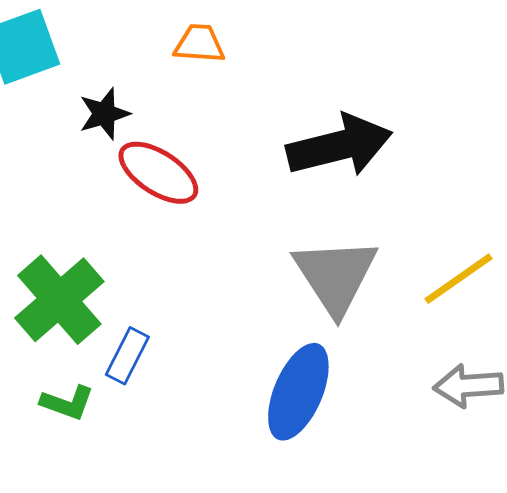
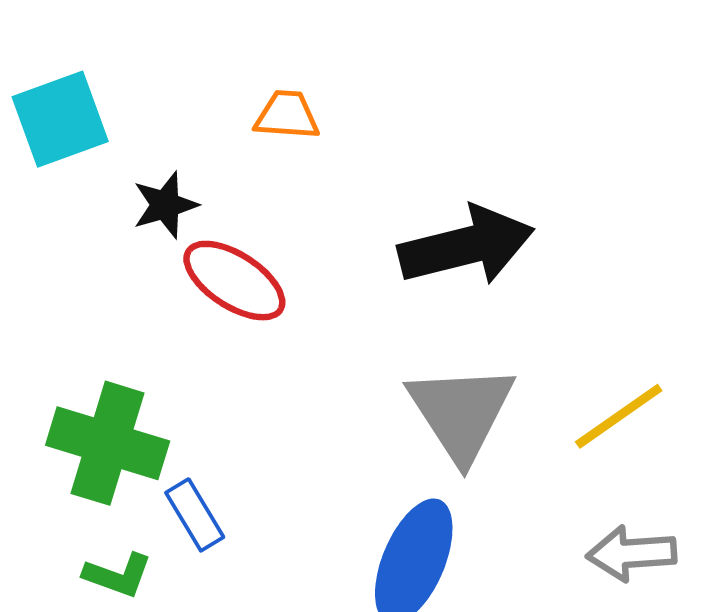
green cross: (59, 300) -> (108, 443), turned -32
blue rectangle: (127, 356) -> (195, 515), turned -58

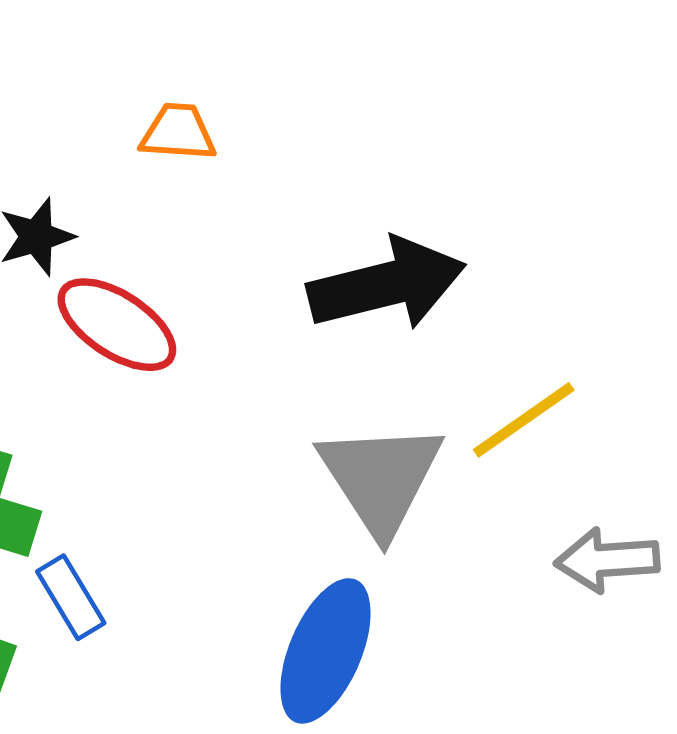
yellow line: (619, 416) -> (524, 420), moved
gray arrow: (631, 553) -> (607, 560), moved

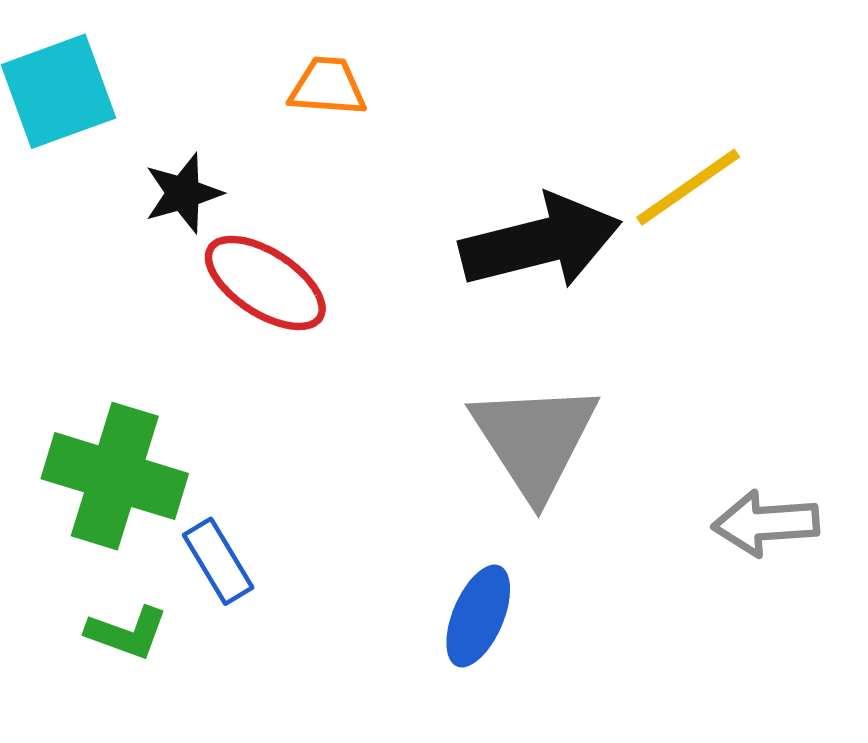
yellow line: (524, 420) -> (688, 187), moved
blue ellipse: (326, 651) -> (478, 616), size x0.7

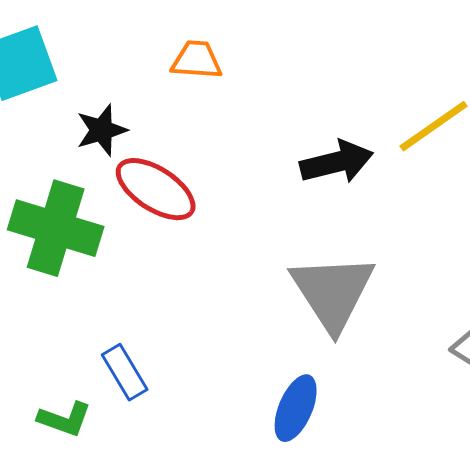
black arrow: (541, 242) -> (337, 162), size x0.7
green cross: (115, 476) -> (56, 228), moved

